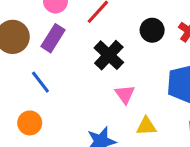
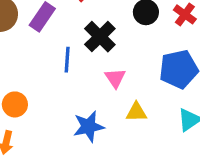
blue line: (40, 82) -> (67, 60), moved, turned 40

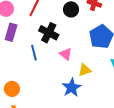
blue star: (89, 127) -> (72, 88), moved

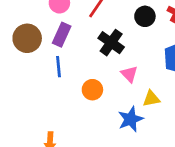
blue line: (34, 53) -> (59, 67), moved
orange circle: (12, 89) -> (92, 90), moved

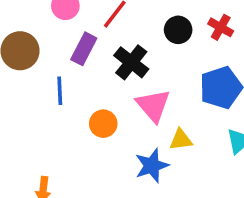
purple rectangle: (62, 35) -> (84, 49), moved
pink triangle: (129, 74) -> (153, 105), size x1.5

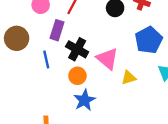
black cross: (131, 62) -> (77, 49), moved
blue star: (152, 166) -> (84, 100), moved

